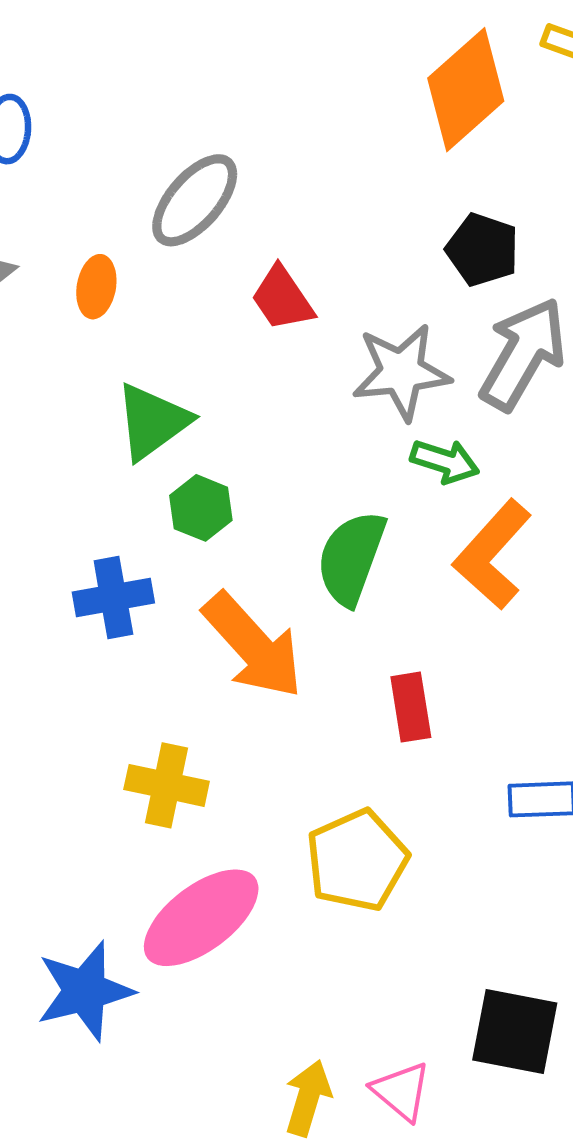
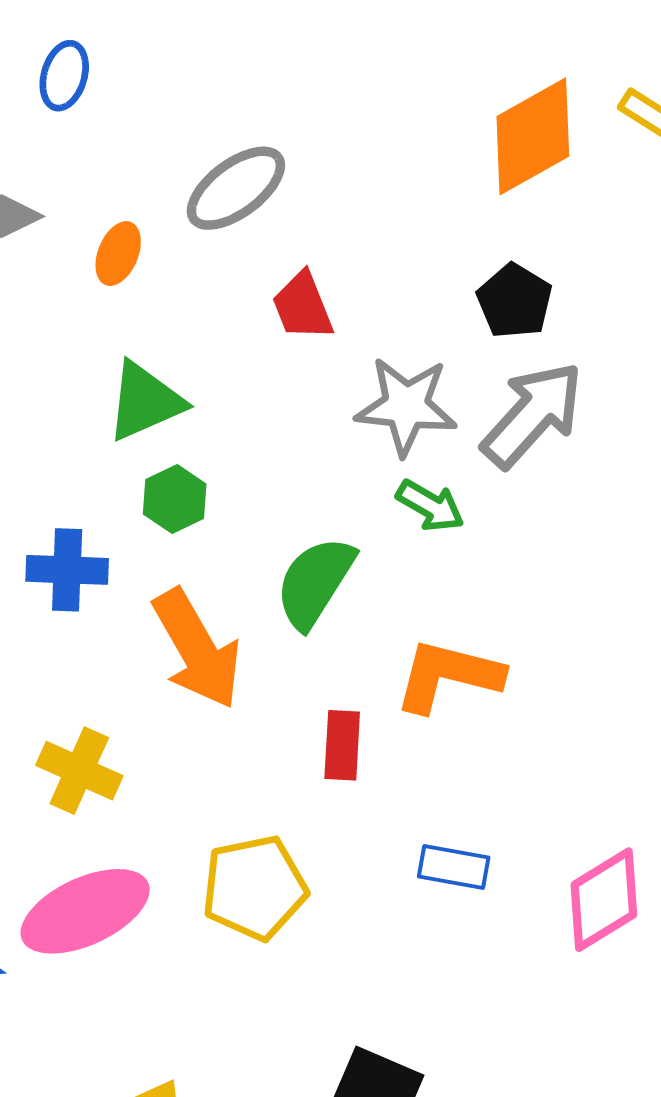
orange L-shape: (492, 554) -> (448, 676), moved, turned 50

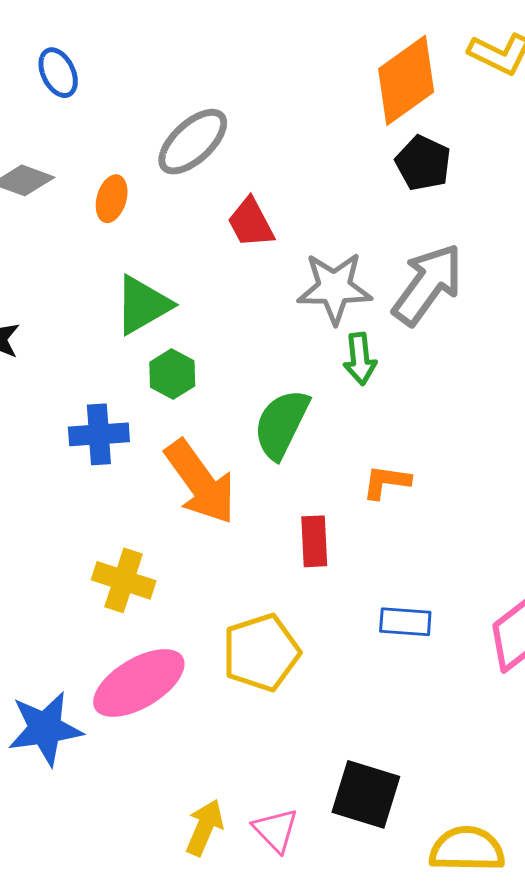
blue ellipse: (64, 76) -> (58, 73), turned -36
black pentagon: (515, 301) -> (423, 163), moved
green arrow: (430, 506) -> (360, 359), turned 60
orange L-shape: (448, 676) -> (386, 482), size x0.6

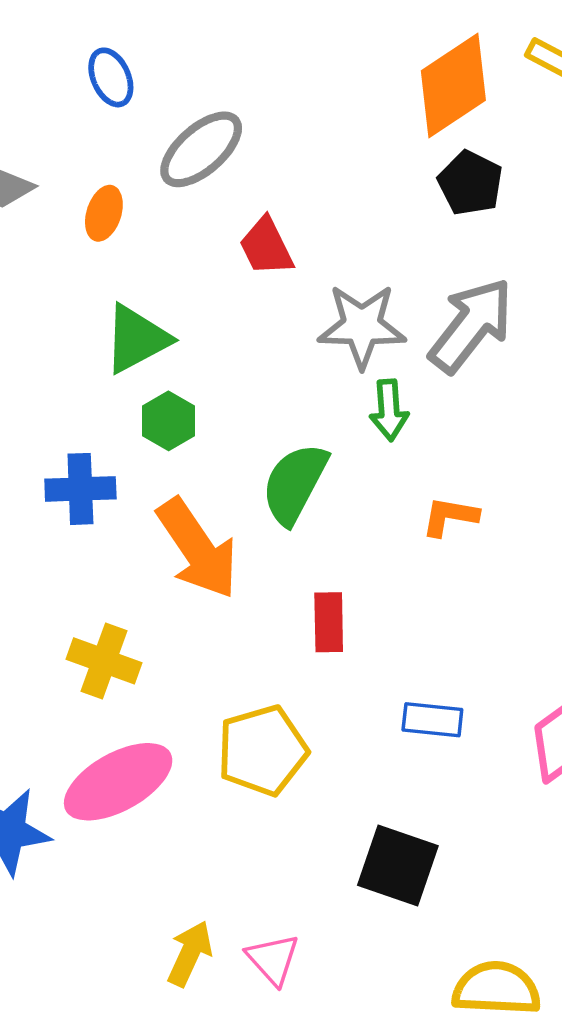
blue ellipse: (58, 73) -> (111, 77), moved
orange L-shape: (386, 482) -> (450, 516), moved
black square: (366, 794) -> (398, 865), moved

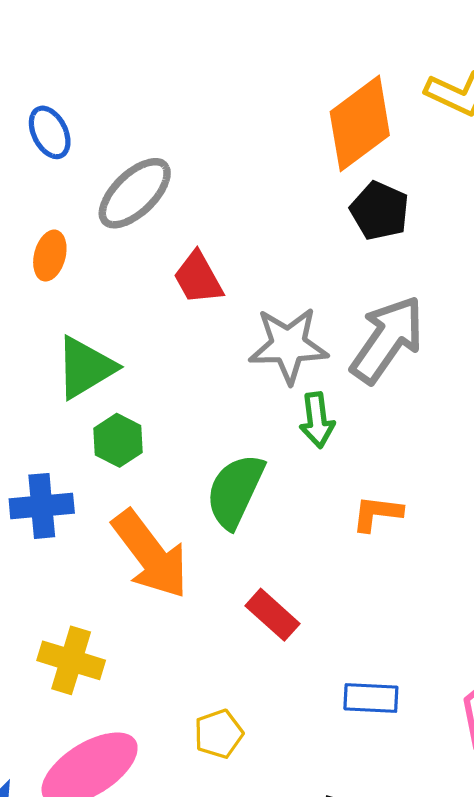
red rectangle: (329, 622) -> (272, 615), turned -44
yellow pentagon: (262, 750) -> (219, 734), size x0.6

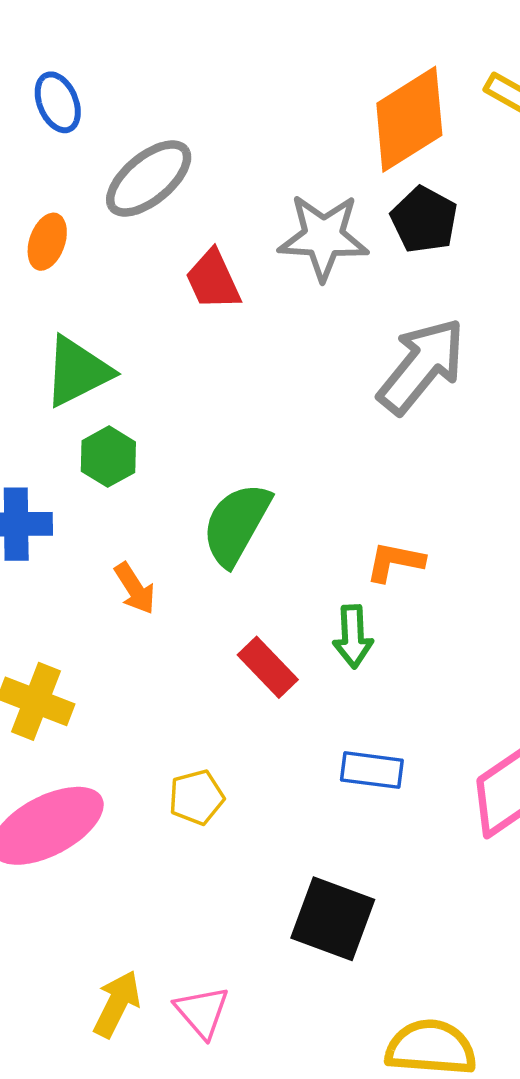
gray star: (288, 345) -> (323, 237), moved
green arrow: (317, 420) -> (353, 636), moved
orange arrow: (150, 554) -> (135, 588), size x0.5

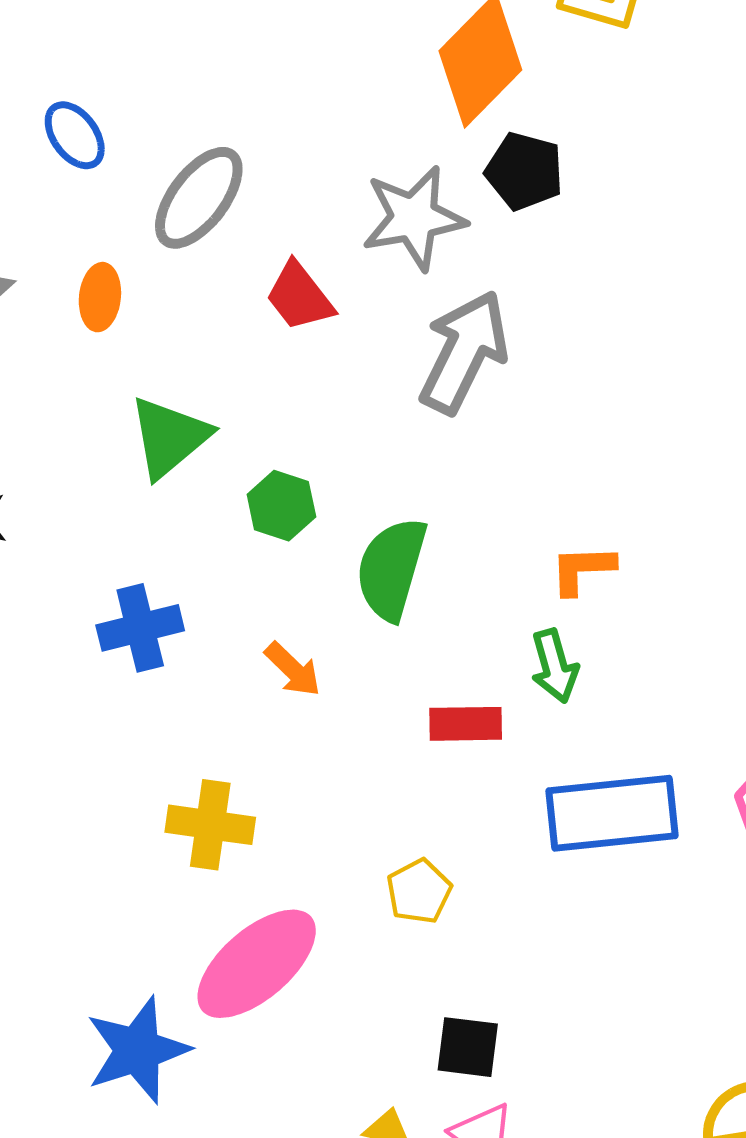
gray arrow: (421, 366) -> (464, 352), moved
green hexagon: (108, 457) -> (281, 506), moved
red rectangle: (268, 667) -> (466, 724), turned -34
blue rectangle: (372, 770) -> (612, 813), size x1.8
black square: (333, 919) -> (468, 1047), moved, size x0.7

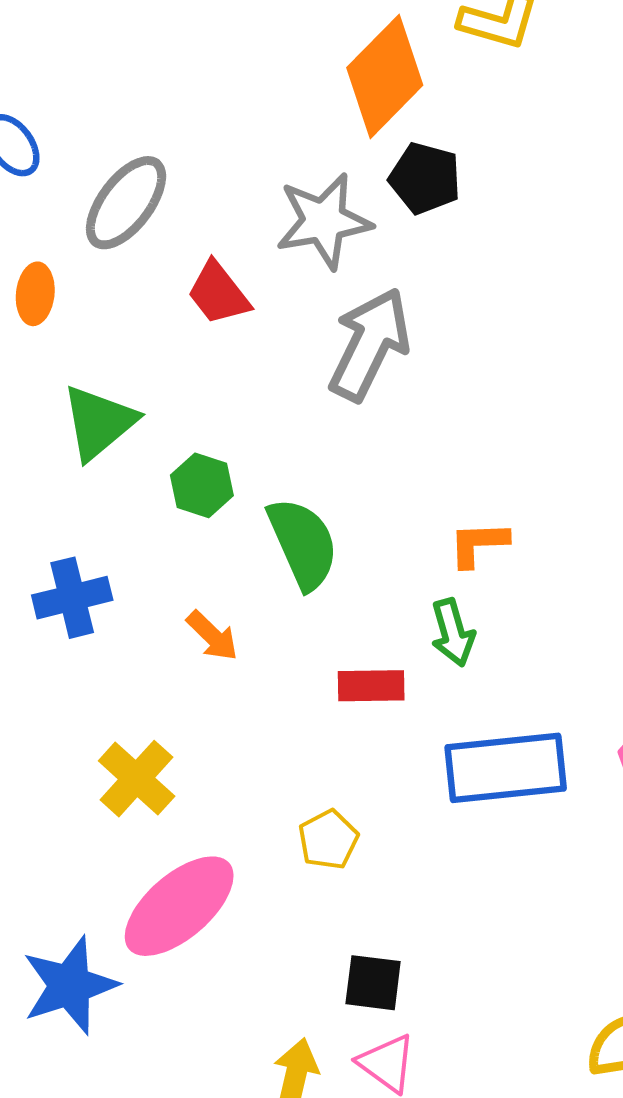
green semicircle: (391, 569) -> (303, 543), turned 140
yellow cross: (210, 825) -> (137, 779), turned 34

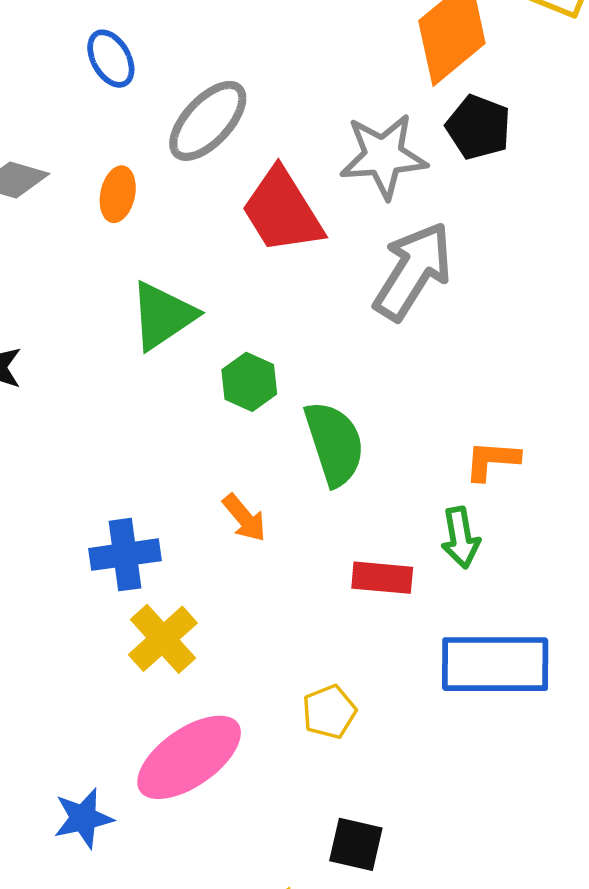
red trapezoid: (218, 293) -> (282, 211), size x1.5
blue cross: (72, 598) -> (125, 555), moved
blue star: (70, 985) -> (83, 818), size x0.7

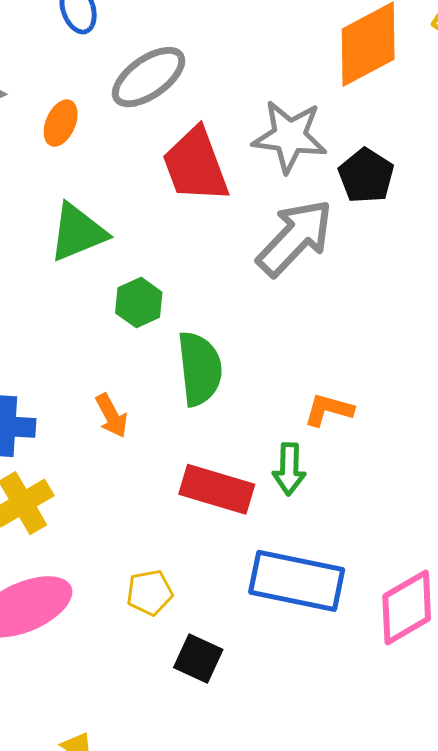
black pentagon: (478, 127) -> (366, 176), moved
red rectangle: (382, 578) -> (217, 489), size x1.4
black square: (356, 844) -> (198, 659), moved

